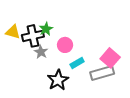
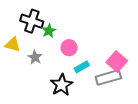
yellow triangle: (13, 32) -> (13, 45), moved
black cross: (33, 36) -> (32, 21), moved, turned 30
gray star: (41, 52) -> (35, 57), moved

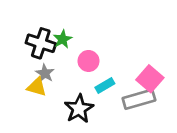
black cross: (32, 21) -> (41, 43), moved
yellow triangle: (13, 45) -> (37, 87), moved

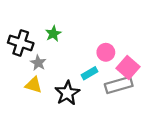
black cross: (41, 43) -> (21, 43), moved
pink circle: (88, 61) -> (106, 52), moved
yellow triangle: (37, 87) -> (34, 85), moved

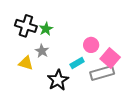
black cross: (21, 43) -> (26, 26), moved
gray star: (38, 63) -> (42, 51), moved
yellow triangle: (34, 85) -> (26, 63), moved

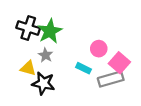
green star: (46, 29) -> (50, 31), size x1.6
cyan rectangle: (77, 63) -> (84, 68), turned 56
black star: (58, 80) -> (43, 83), moved, turned -30

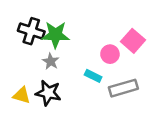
green star: (50, 31) -> (55, 35), turned 30
pink square: (119, 63) -> (133, 41), moved
yellow triangle: (28, 68) -> (22, 95), moved

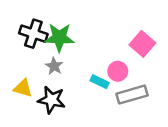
pink circle: (110, 54) -> (118, 71), moved
yellow triangle: (22, 95) -> (23, 88), moved

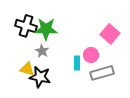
cyan rectangle: (100, 82) -> (77, 63), turned 64
yellow triangle: (23, 88) -> (27, 69), moved

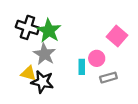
green star: (46, 29) -> (49, 31), turned 30
gray star: (42, 51) -> (44, 54), size x1.5
gray rectangle: (102, 73) -> (108, 78), size x0.7

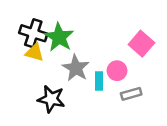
gray star: (44, 54) -> (76, 68), moved
yellow triangle: (29, 73) -> (35, 53), moved

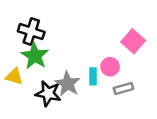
green star: (59, 37) -> (35, 56), moved
yellow triangle: (35, 53) -> (14, 76), moved
gray star: (76, 68) -> (68, 84), moved

